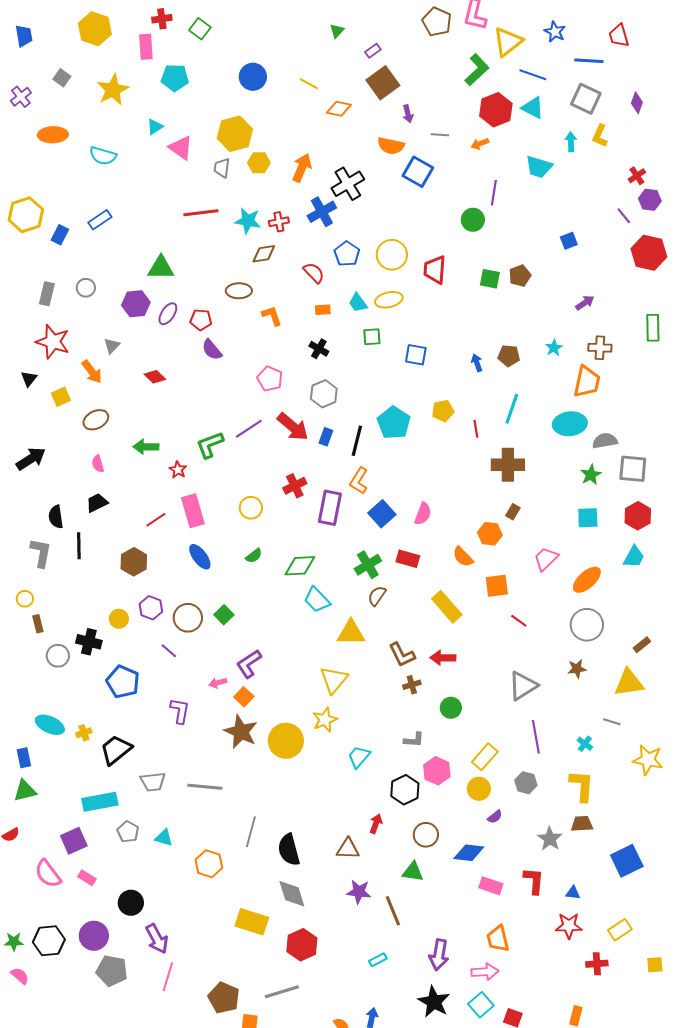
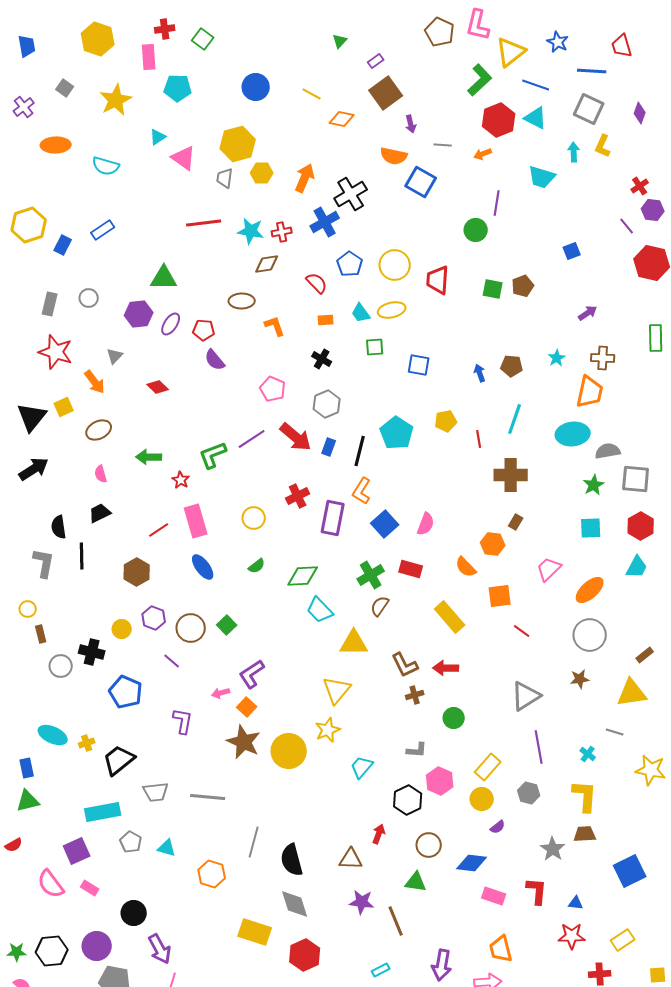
black triangle: (29, 379) -> (32, 417), moved, size x1.8

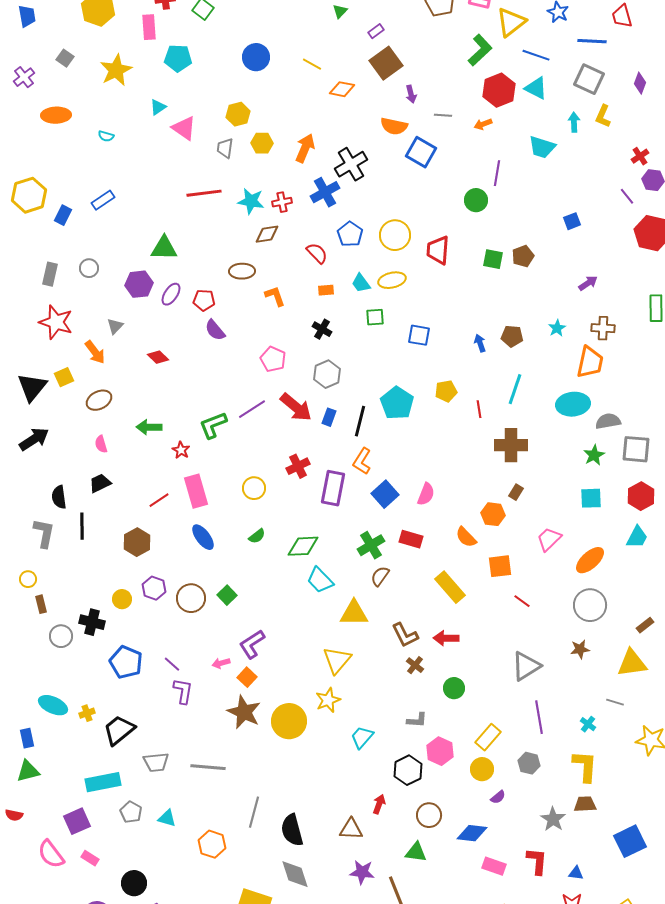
yellow hexagon: (238, 144) -> (238, 114), size x0.7
cyan semicircle: (106, 166) -> (106, 136), size x0.6
purple line: (172, 661) -> (172, 664), moved
brown cross: (415, 695) -> (415, 665), turned -36
red semicircle: (14, 845) -> (14, 815), turned 42

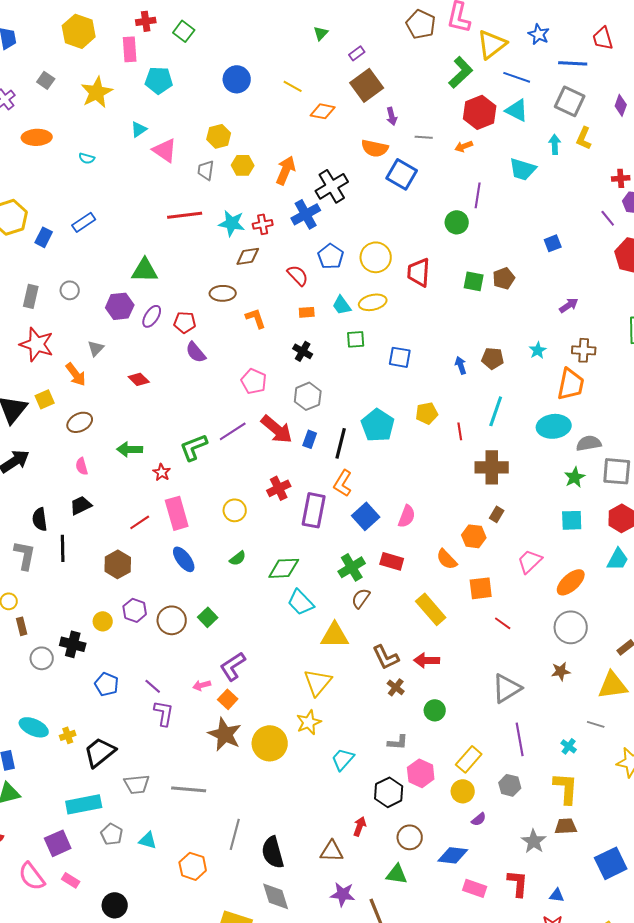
red cross: (640, 156) -> (621, 178), turned 30
blue pentagon: (126, 662) -> (107, 684), size x0.7

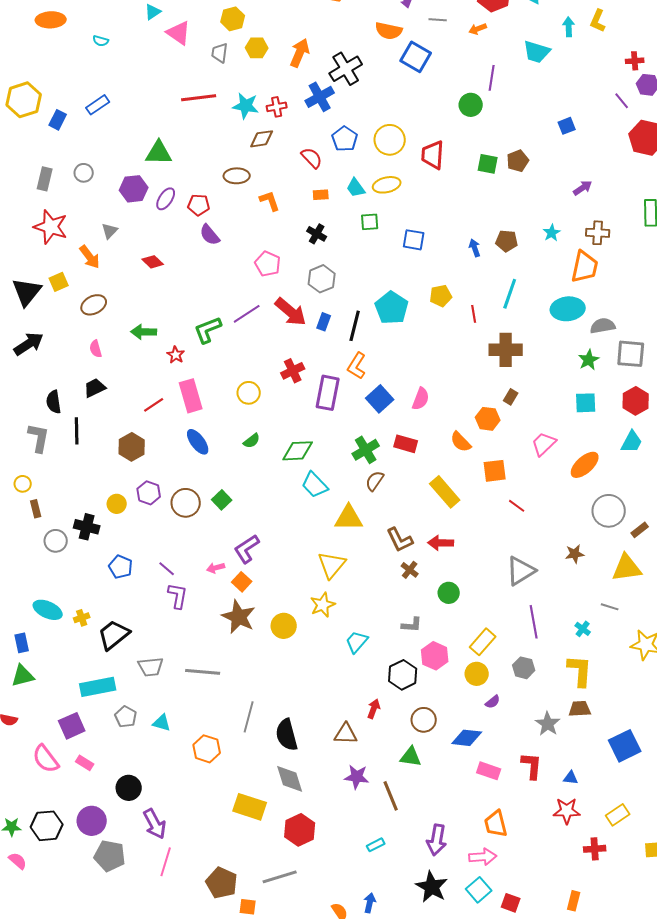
gray circle: (571, 627) -> (609, 511), moved
yellow circle: (270, 743) -> (284, 626), size x0.7

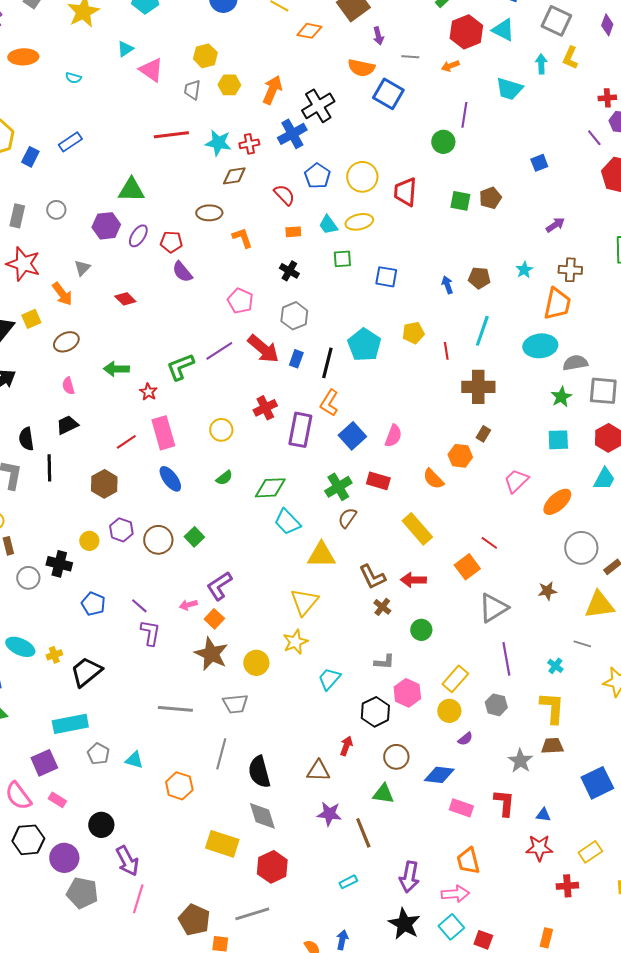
orange square: (495, 471) -> (467, 567), moved, turned -30
gray trapezoid: (151, 667) -> (235, 704), moved
black hexagon: (47, 826) -> (28, 840), moved

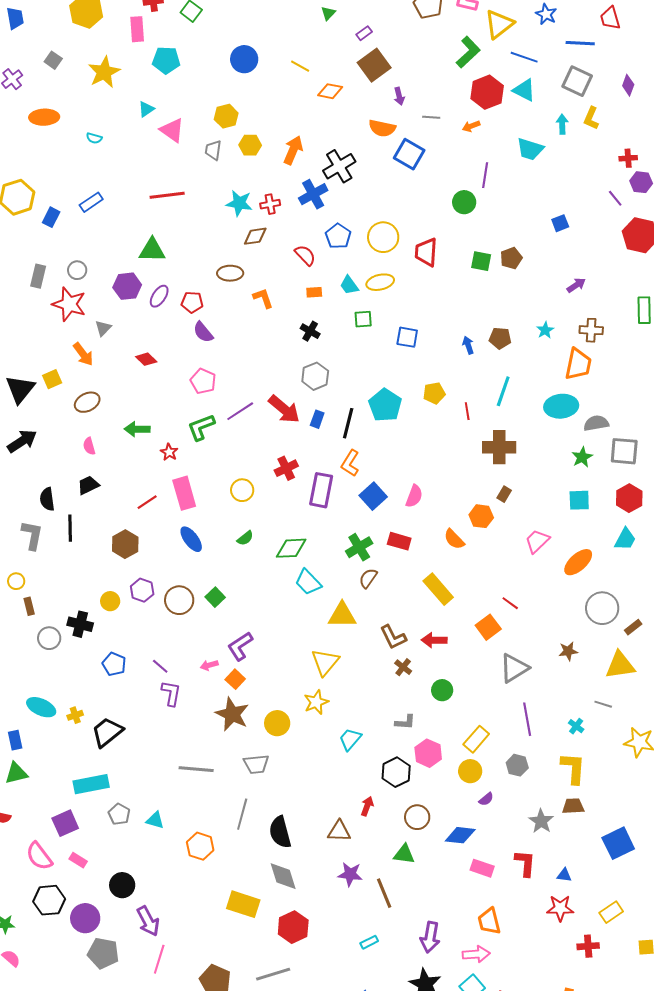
red line: (171, 135) -> (167, 195), moved
red star: (23, 264) -> (69, 304), moved
pink pentagon: (240, 301) -> (203, 381), moved

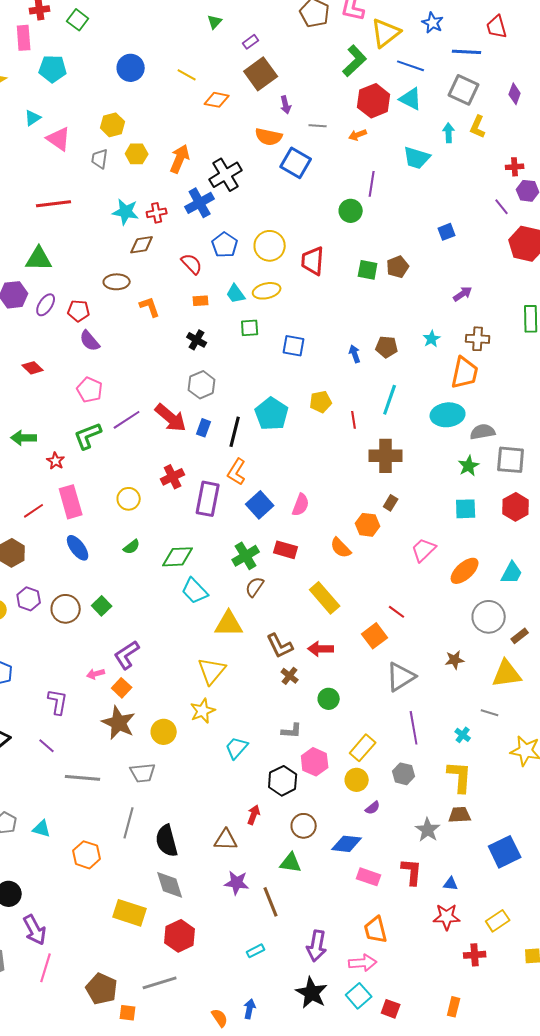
cyan trapezoid: (625, 539) -> (512, 573), moved
purple line: (160, 666) -> (47, 746), moved

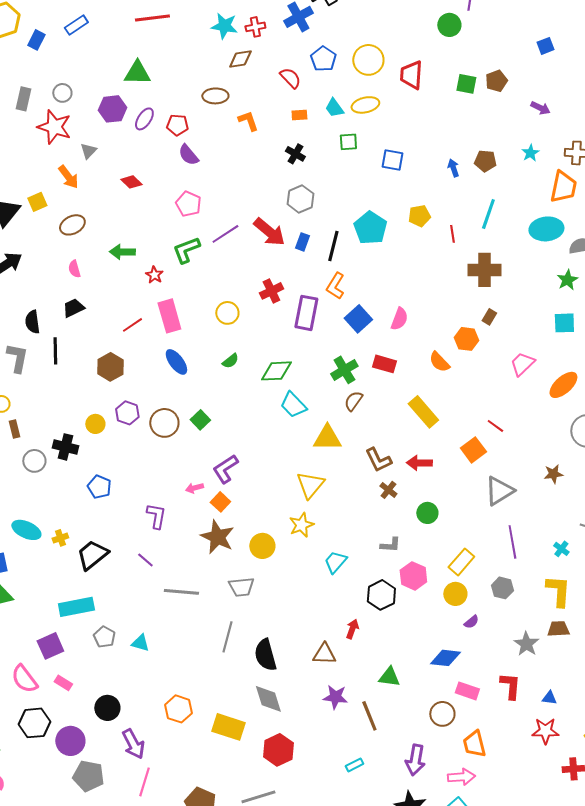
purple arrow: (463, 294) -> (540, 108), moved, turned 60
brown circle: (304, 826) -> (442, 714), moved
orange hexagon: (87, 855) -> (178, 709), moved

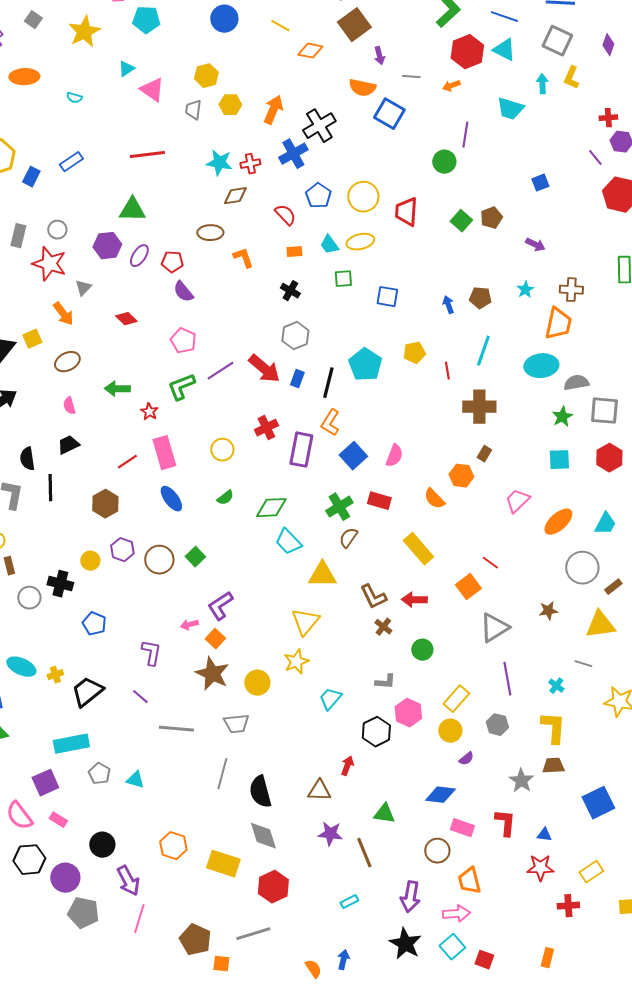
green square: (466, 84) -> (461, 221), turned 30

